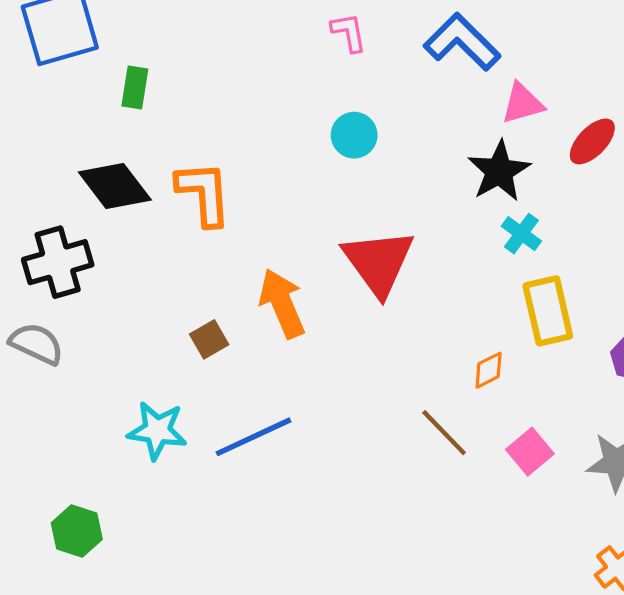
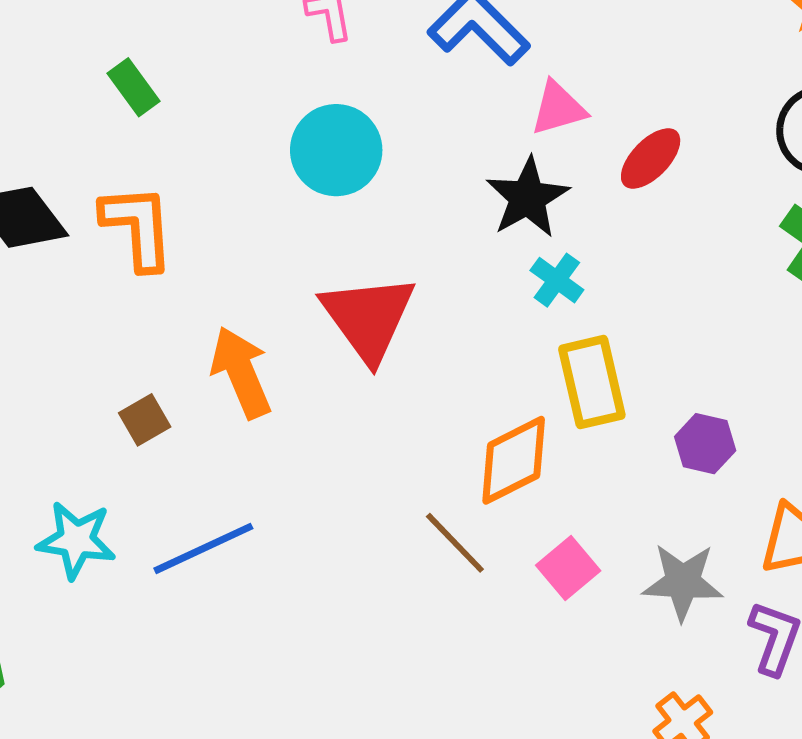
green rectangle: (135, 87) -> (134, 87), moved, turned -45
cyan circle: (354, 135) -> (336, 150), size x1.5
orange diamond: (489, 370) -> (514, 460), size x1.8

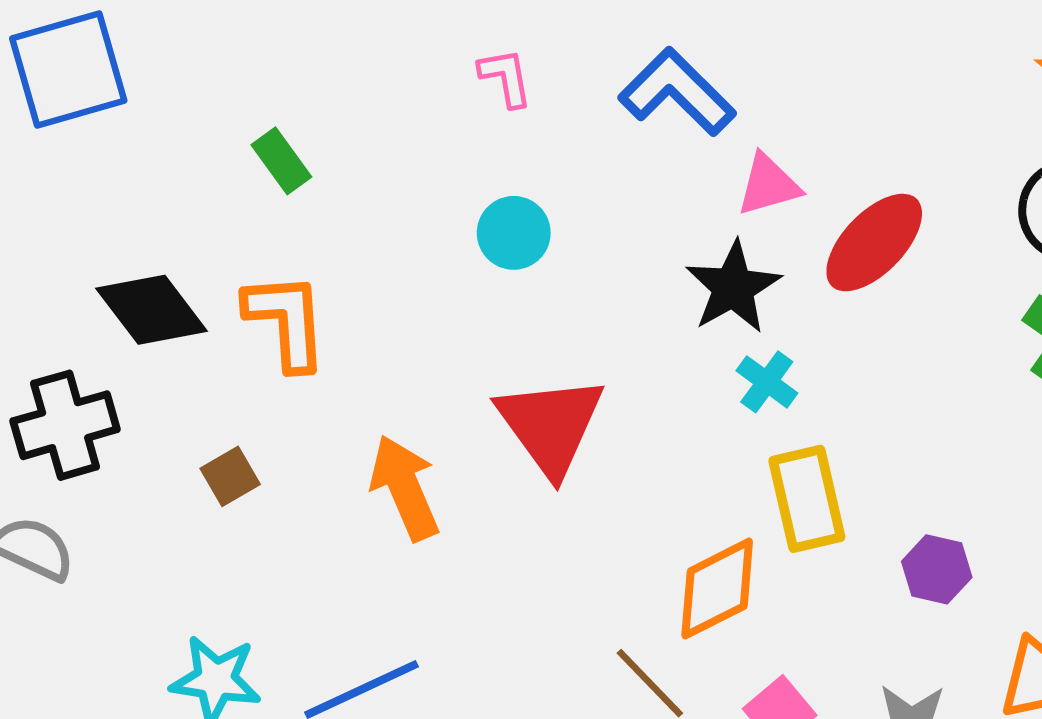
cyan circle: (336, 150) -> (514, 233), size x0.7
red ellipse: (651, 159) -> (874, 243), size x1.4
brown square: (145, 420) -> (230, 476), moved

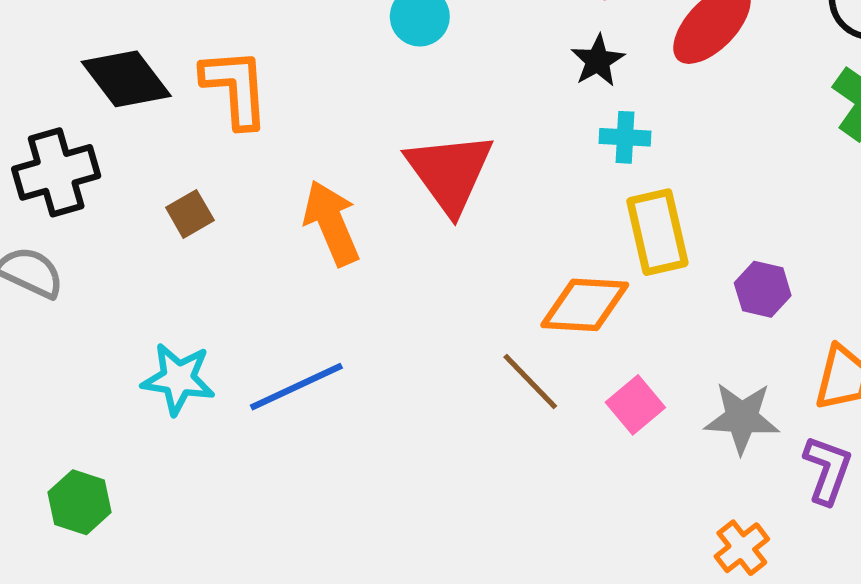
black star: (733, 287) -> (598, 61), size x0.7
cyan cross: (767, 382) -> (625, 137), turned -33
orange diamond: (717, 589) -> (585, 305), turned 30

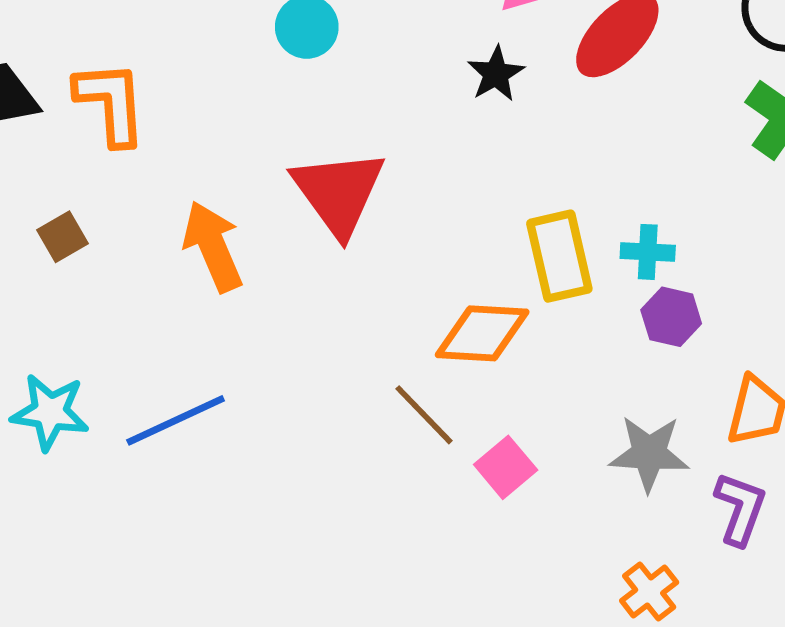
cyan cross: (625, 137) -> (648, 252), moved
pink square: (635, 405) -> (506, 467), moved

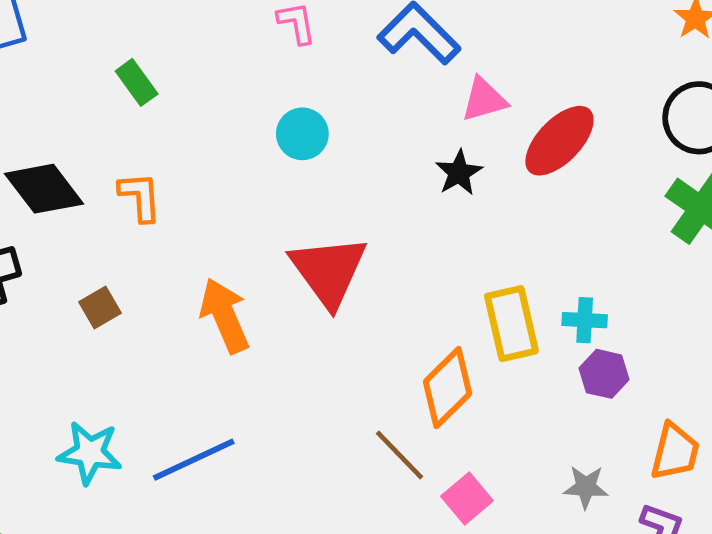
orange L-shape: (111, 103) -> (140, 197), size x0.7
orange diamond: (482, 333) -> (447, 388), turned -48
gray star: (649, 453) -> (586, 487), size x0.7

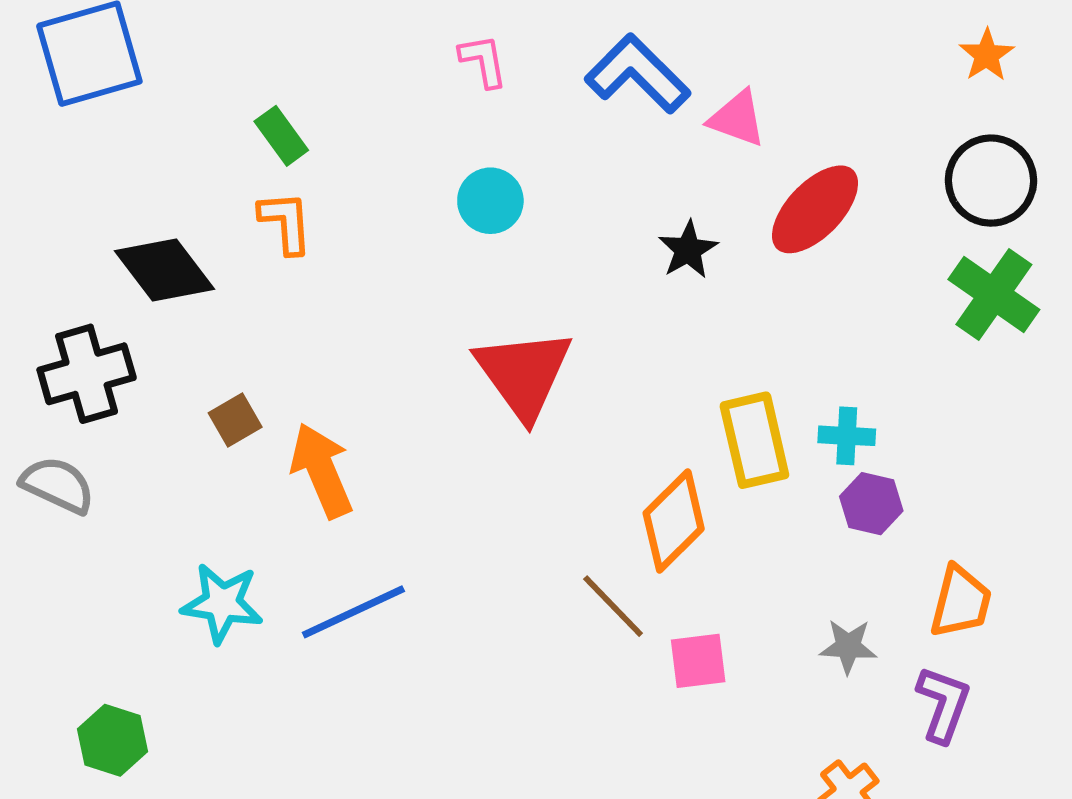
pink triangle: (484, 100) -> (737, 119), moved, turned 36
orange L-shape: (140, 197) -> (286, 222), moved
orange arrow: (225, 316) -> (322, 470), moved
pink square: (467, 498) -> (698, 661), turned 33

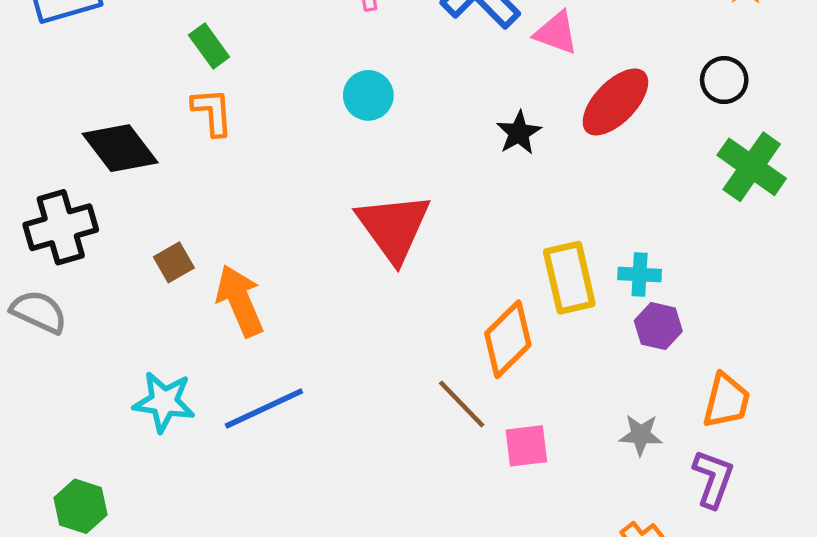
black circle: (991, 181) -> (724, 80), moved, size x0.7

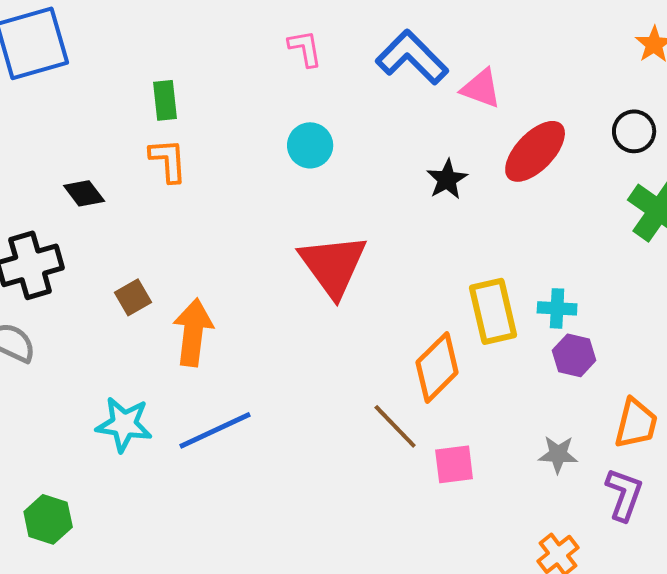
green rectangle: (209, 46) -> (165, 100), turned 30
black diamond: (120, 148) -> (84, 193), size x0.6
orange arrow: (240, 301) -> (193, 332), turned 30

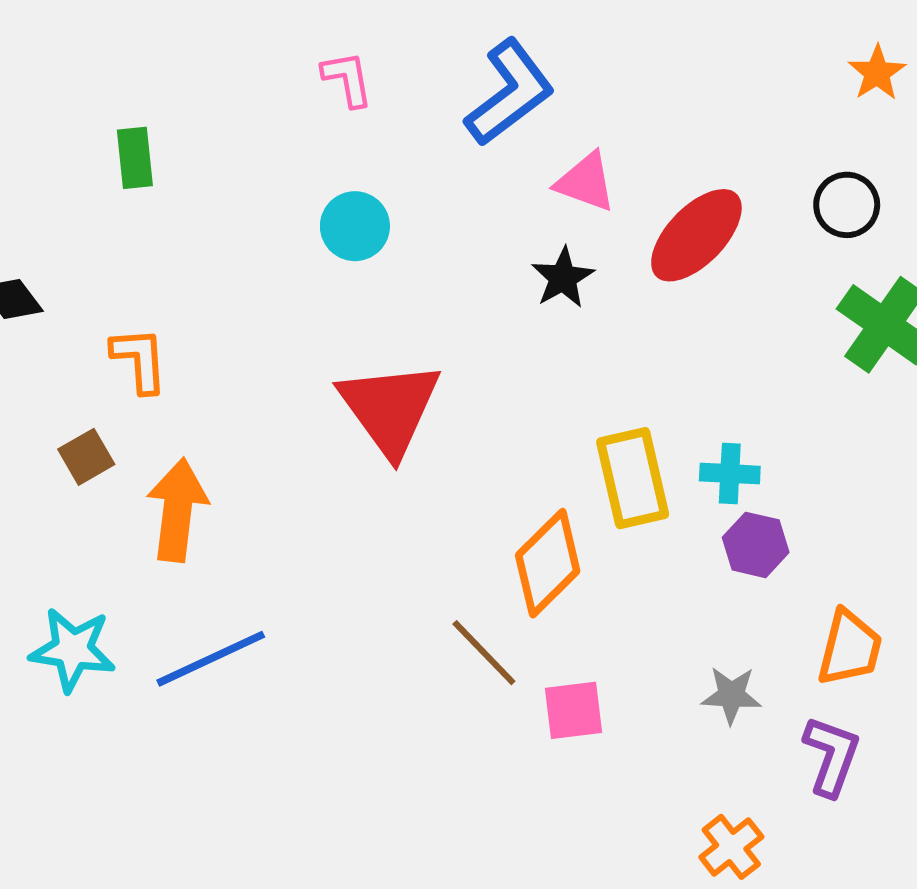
blue L-shape: (412, 57) -> (510, 93), turned 98
pink triangle: (481, 88) -> (586, 182), moved
orange L-shape: (168, 160) -> (139, 360), moved

